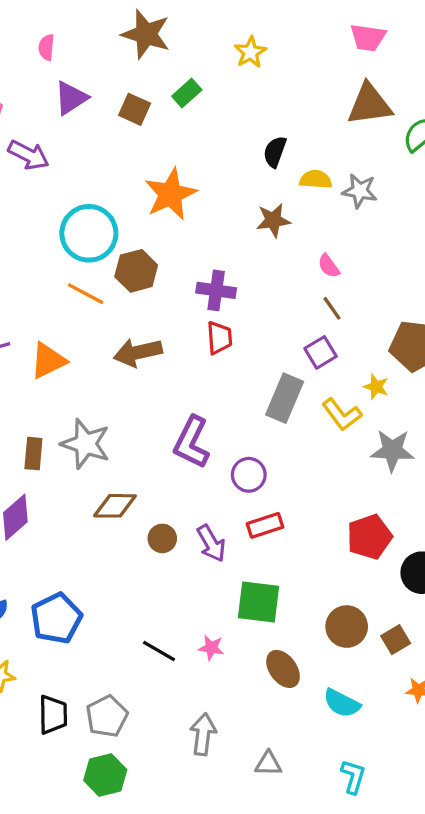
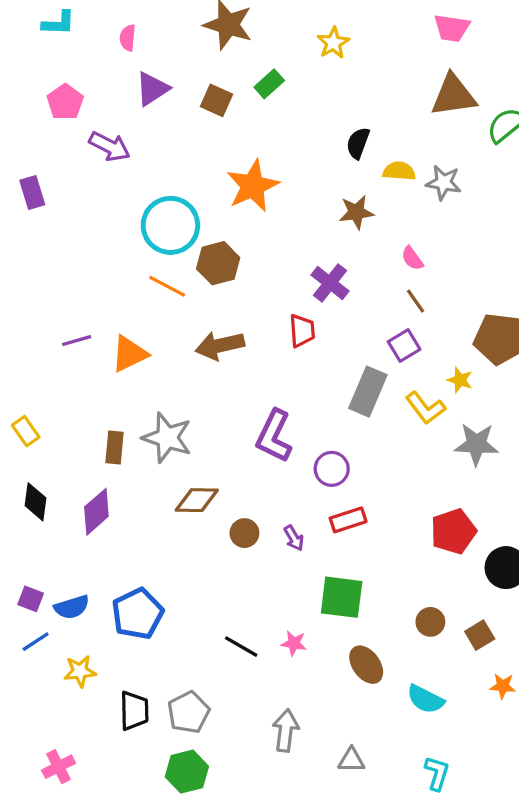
purple cross: (216, 290) -> (330, 283), moved, turned 30
purple arrow: (211, 543) -> (294, 538), size x0.7
brown circle: (347, 627) -> (430, 622), size x0.7

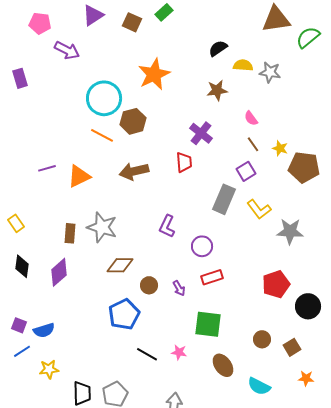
pink pentagon: (65, 102) -> (40, 23), turned -30
black semicircle: (358, 143) -> (218, 48), turned 36
yellow star: (460, 380) -> (280, 148), moved
purple L-shape: (274, 436) -> (167, 226), size x0.7
blue pentagon: (138, 614) -> (124, 314), moved

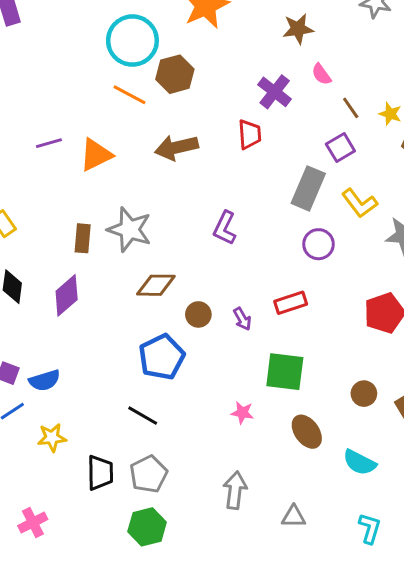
pink semicircle: (251, 118) -> (321, 74), moved
purple circle: (202, 246) -> (318, 244), moved
black line: (147, 354) -> (143, 416), moved

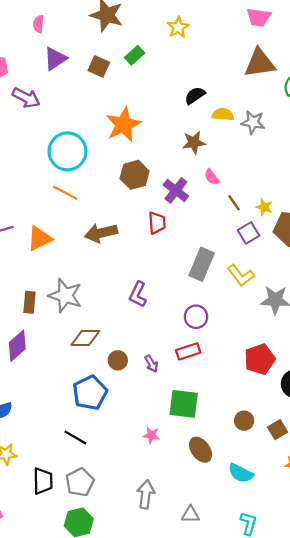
brown hexagon: (175, 74) -> (135, 175), moved
purple square: (340, 147) -> (249, 233), moved
purple circle: (318, 244) -> (196, 317), moved

